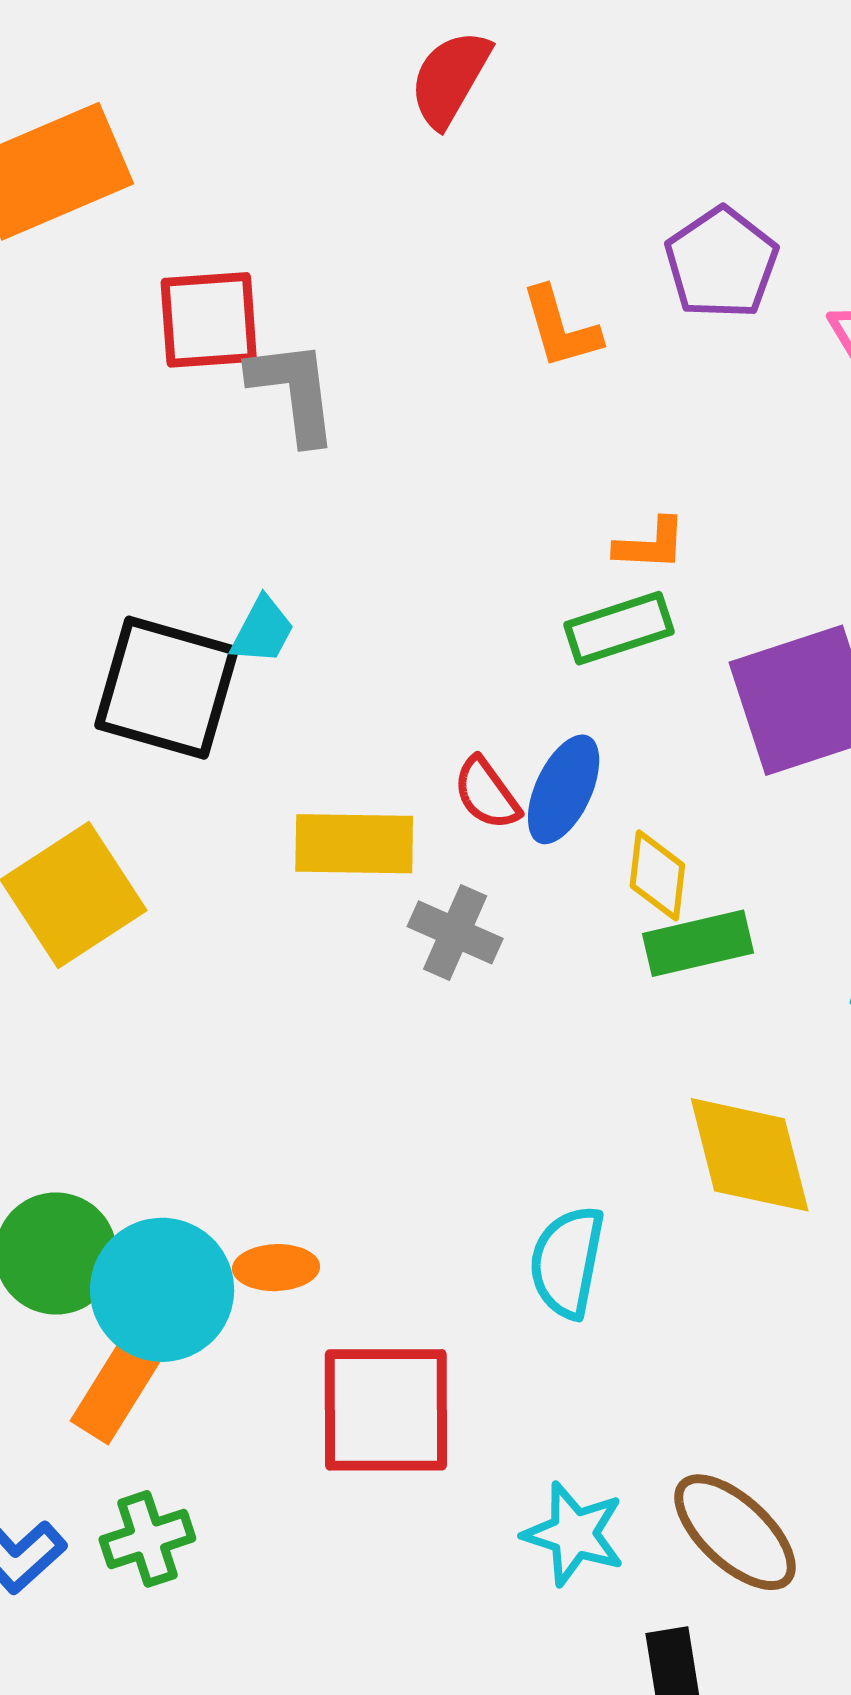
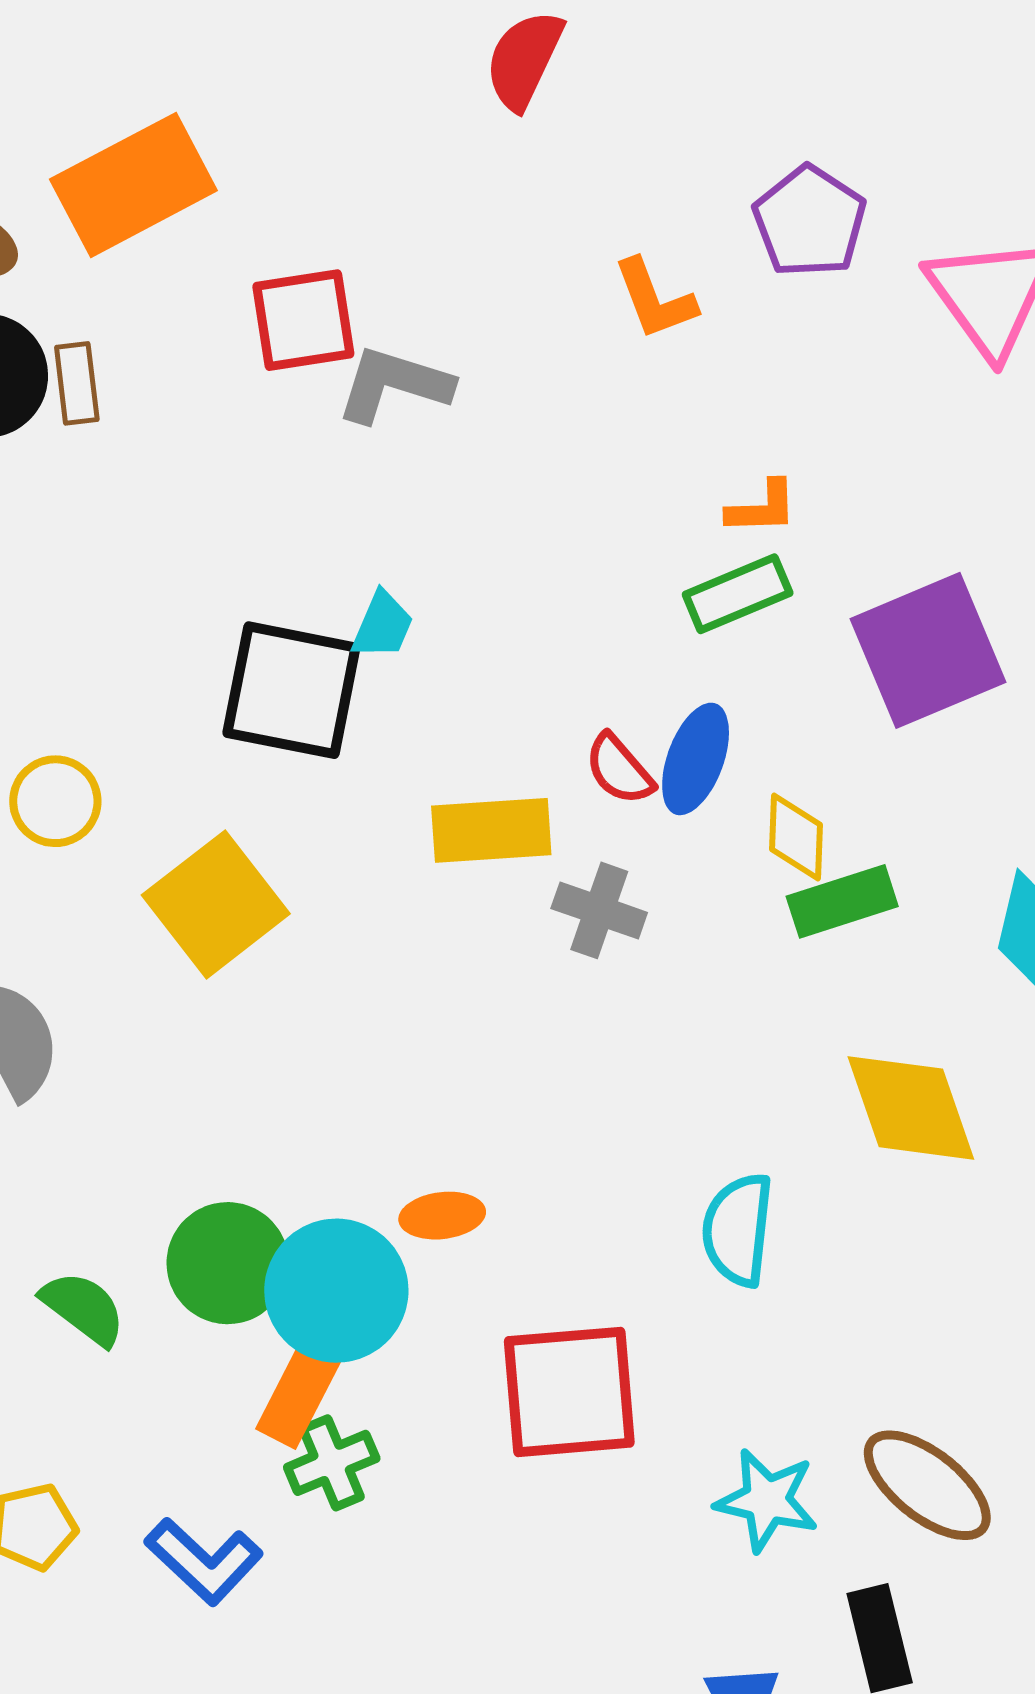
gray L-shape: (294, 391) -> (394, 384), turned -61
orange ellipse: (276, 1268) -> (442, 1216), moved
green cross: (147, 1539) -> (332, 1463), moved

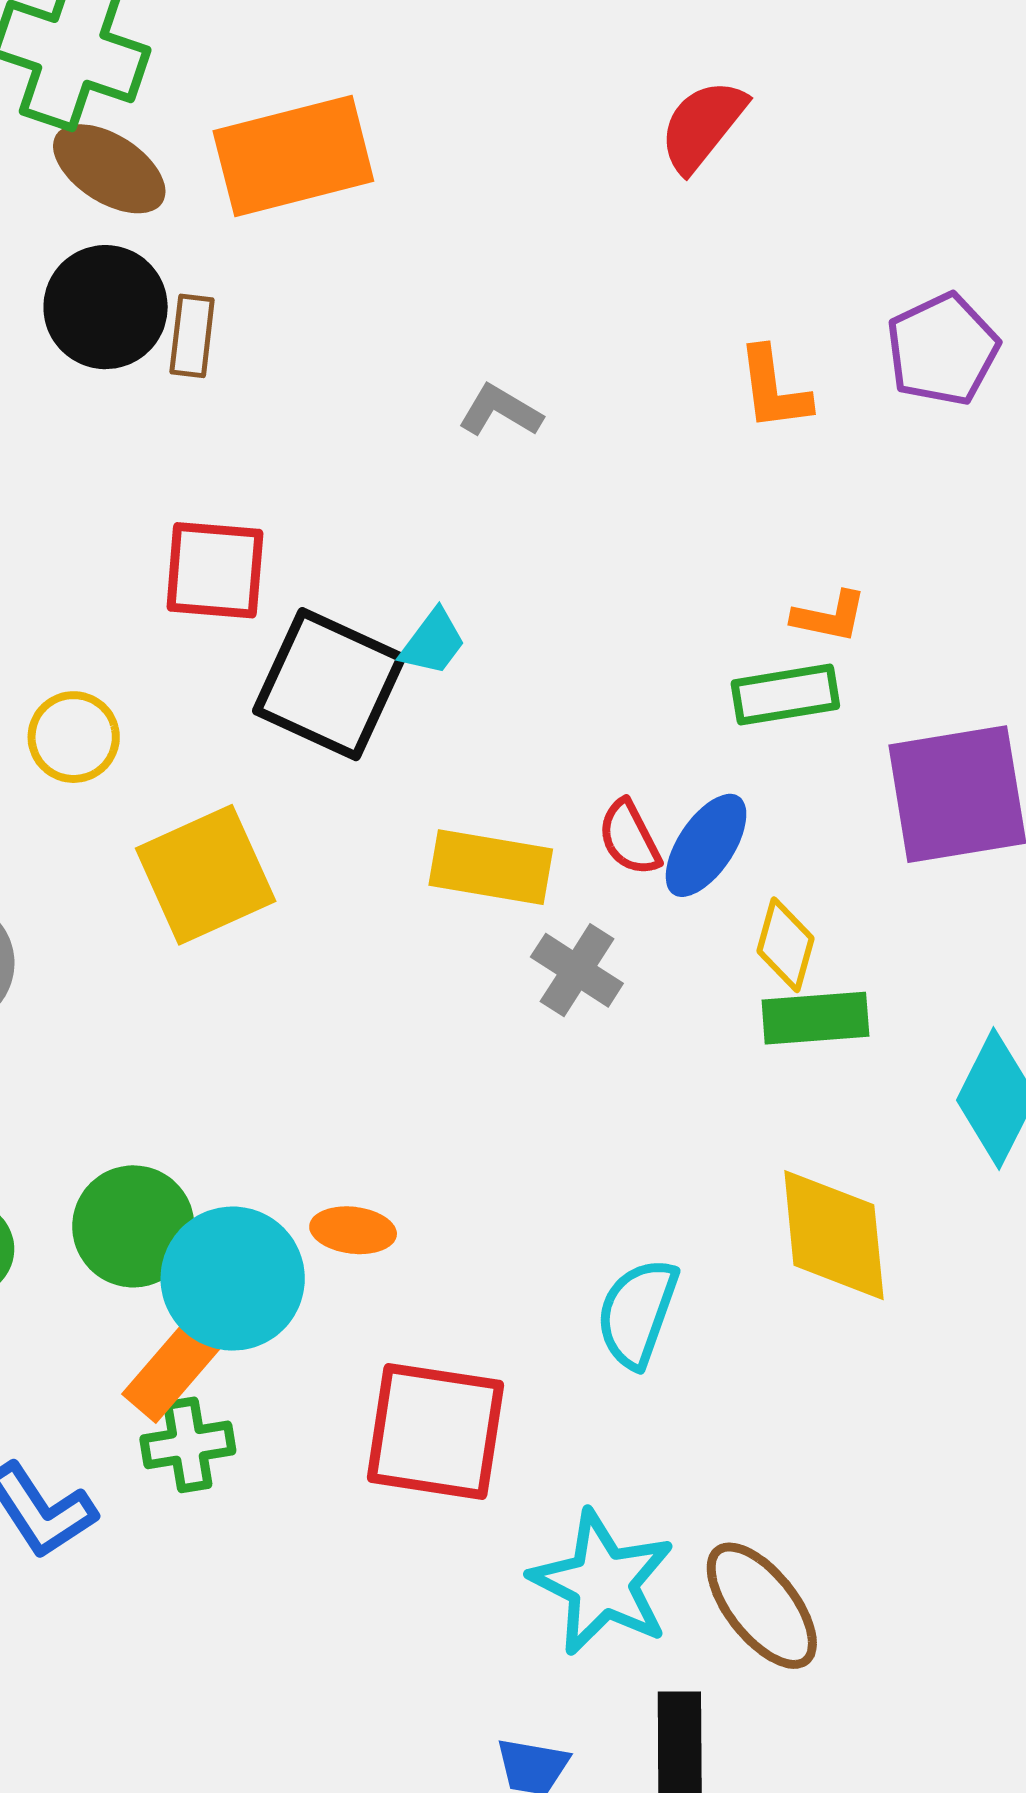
red square: (303, 320) -> (215, 570), moved
gray L-shape: (394, 384) -> (500, 411), size x0.7
cyan star: (767, 1500) -> (602, 1583), size x1.4

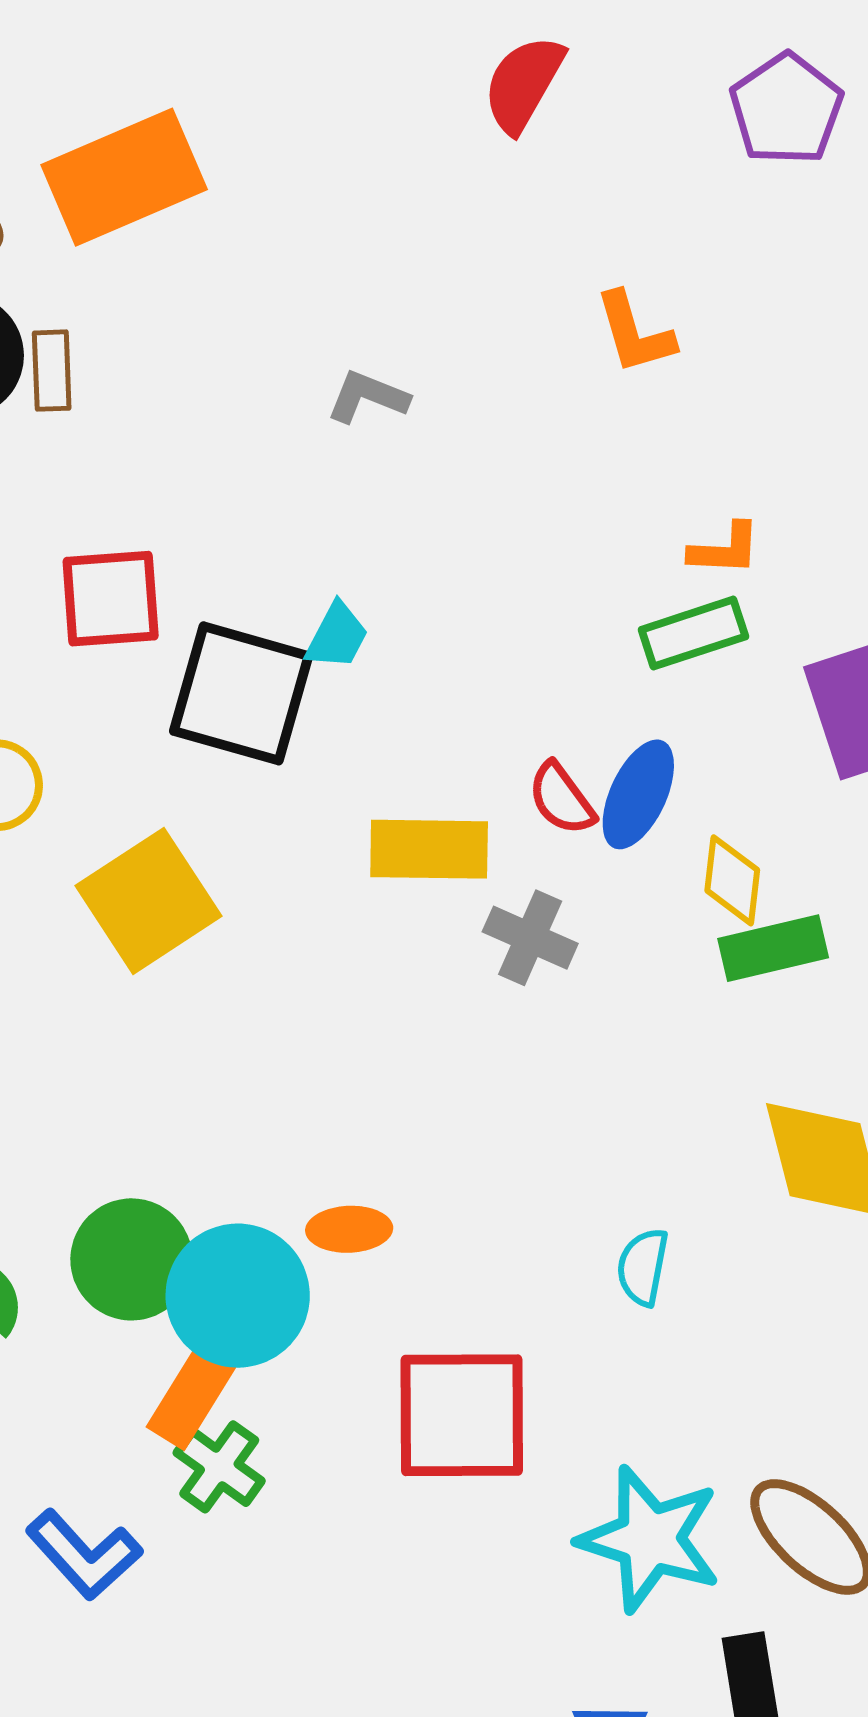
purple pentagon: (942, 349) -> (786, 109), moved
cyan semicircle: (637, 1313) -> (643, 1267), size x0.7
green cross: (188, 1445) -> (219, 1467), turned -36

